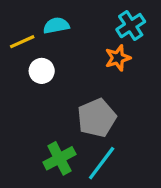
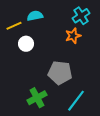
gray pentagon: (97, 118) -> (60, 73), turned 30
cyan line: (102, 163) -> (76, 101), moved

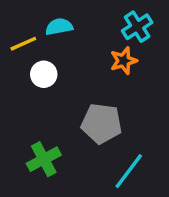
green cross: (37, 98) -> (44, 159), moved

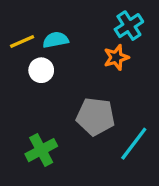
cyan semicircle: (59, 27) -> (56, 40), moved
cyan line: (129, 171) -> (134, 144), moved

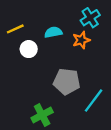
cyan semicircle: (56, 40) -> (53, 32), moved
green cross: (41, 150) -> (42, 115), moved

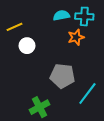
cyan cross: (90, 18) -> (84, 16), turned 36
cyan semicircle: (53, 32) -> (61, 15), moved

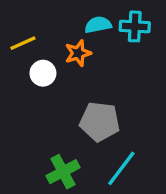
orange star: (76, 37) -> (78, 53), moved
cyan line: (87, 94) -> (121, 168), moved

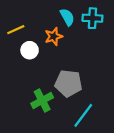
cyan semicircle: (98, 25) -> (67, 17), turned 72
green cross: (63, 172) -> (42, 100), moved

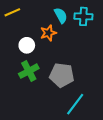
yellow line: (16, 30) -> (12, 12), moved
green cross: (42, 100) -> (29, 71), moved

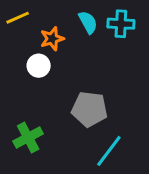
orange star: (48, 33) -> (52, 39), moved
green cross: (29, 71) -> (28, 137), moved

